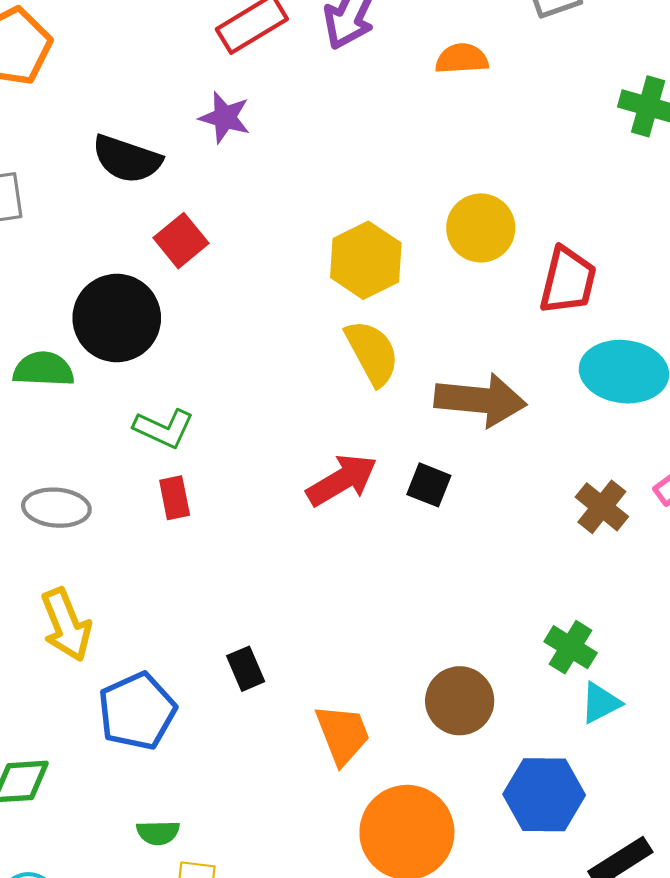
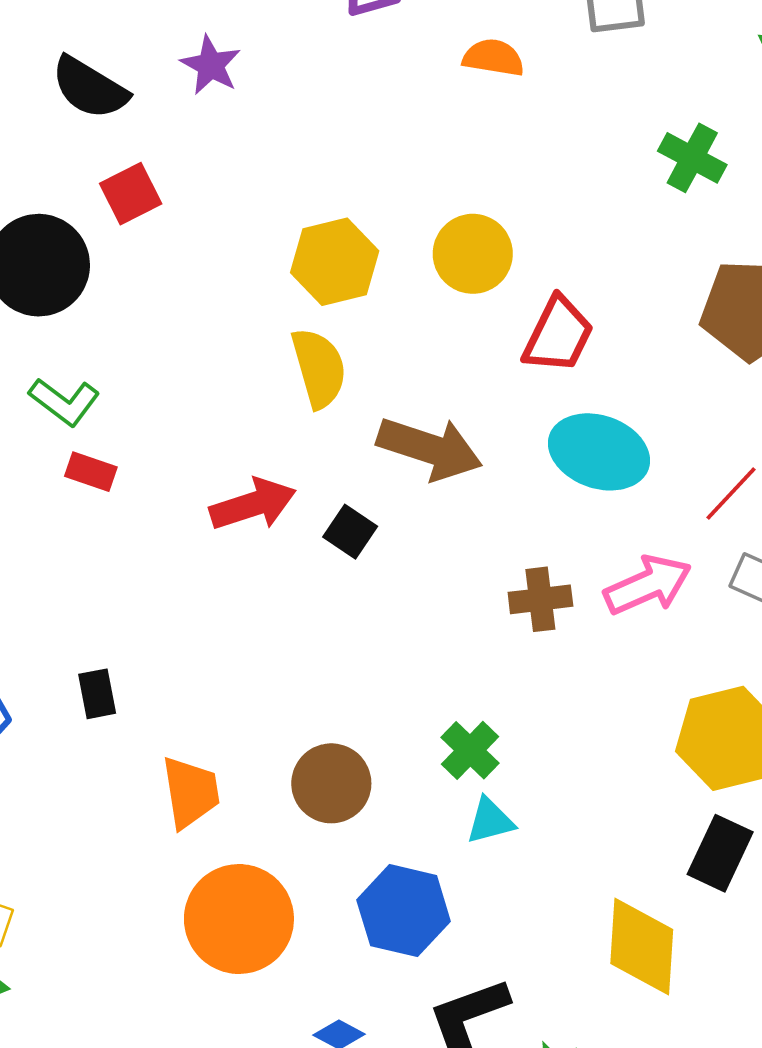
red rectangle: (175, 498) -> (91, 472), moved, turned -72
brown cross: (602, 507) -> (540, 599), turned 32

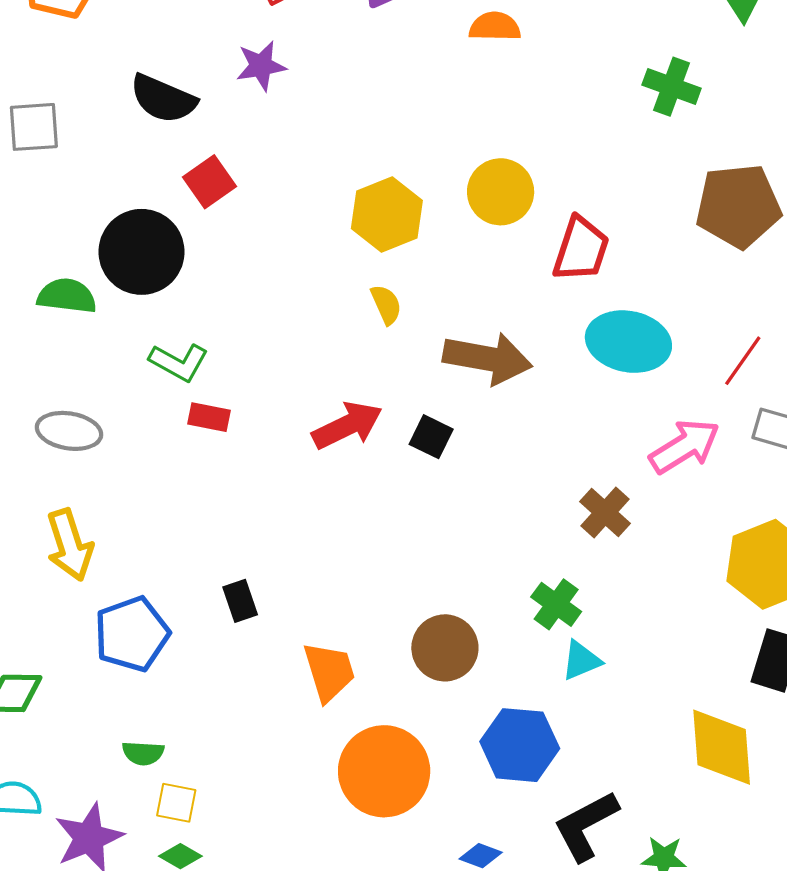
purple star: (211, 65) -> (261, 66), turned -30
yellow semicircle: (319, 368) -> (386, 305), size x0.6
brown cross: (540, 599) -> (605, 512), moved, turned -33

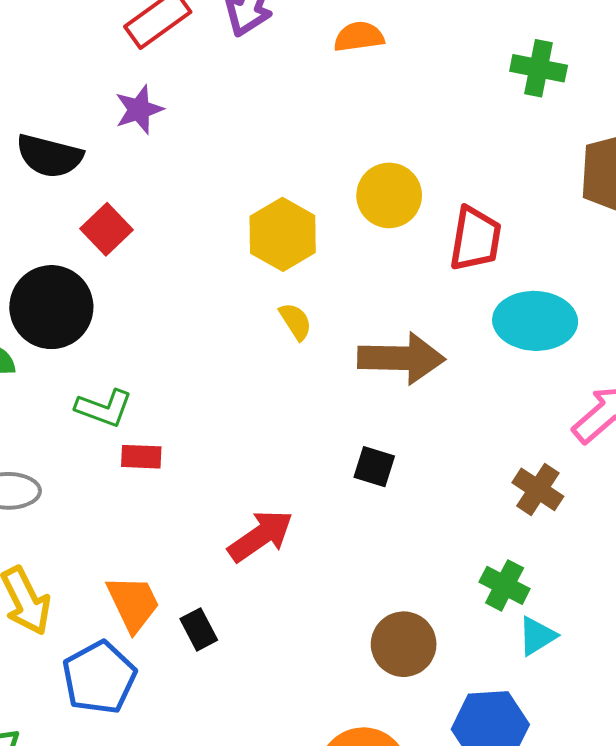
red arrow: (347, 425) -> (261, 536), moved
black square: (431, 437) -> (374, 467), moved
orange trapezoid: (329, 672) -> (133, 603), moved

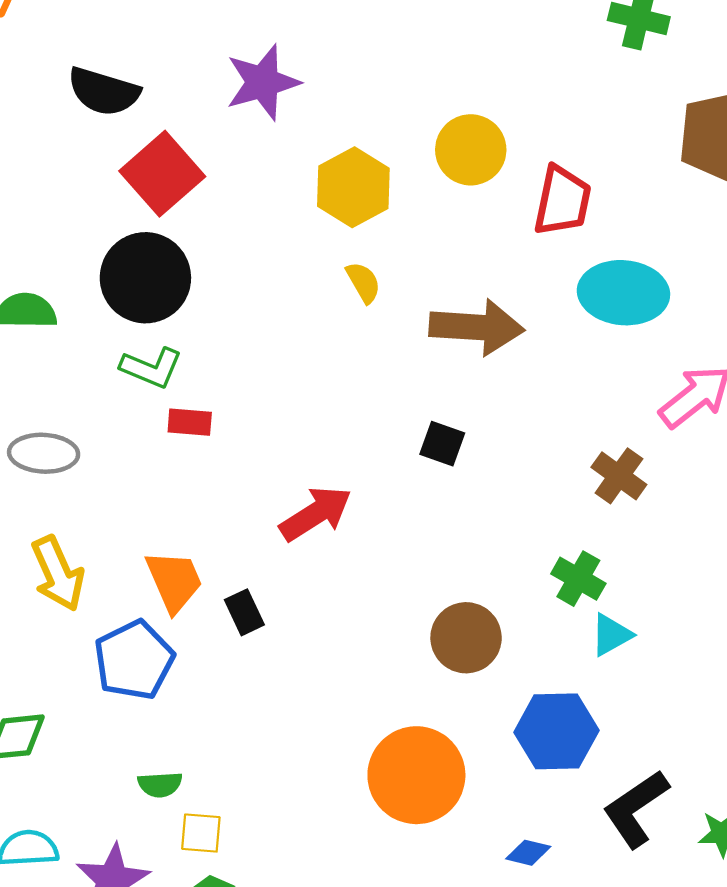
purple star: (139, 110) -> (263, 82), moved, size x1.4
red square: (107, 229) -> (162, 174), size x1.5
black circle: (51, 307) -> (145, 278), moved

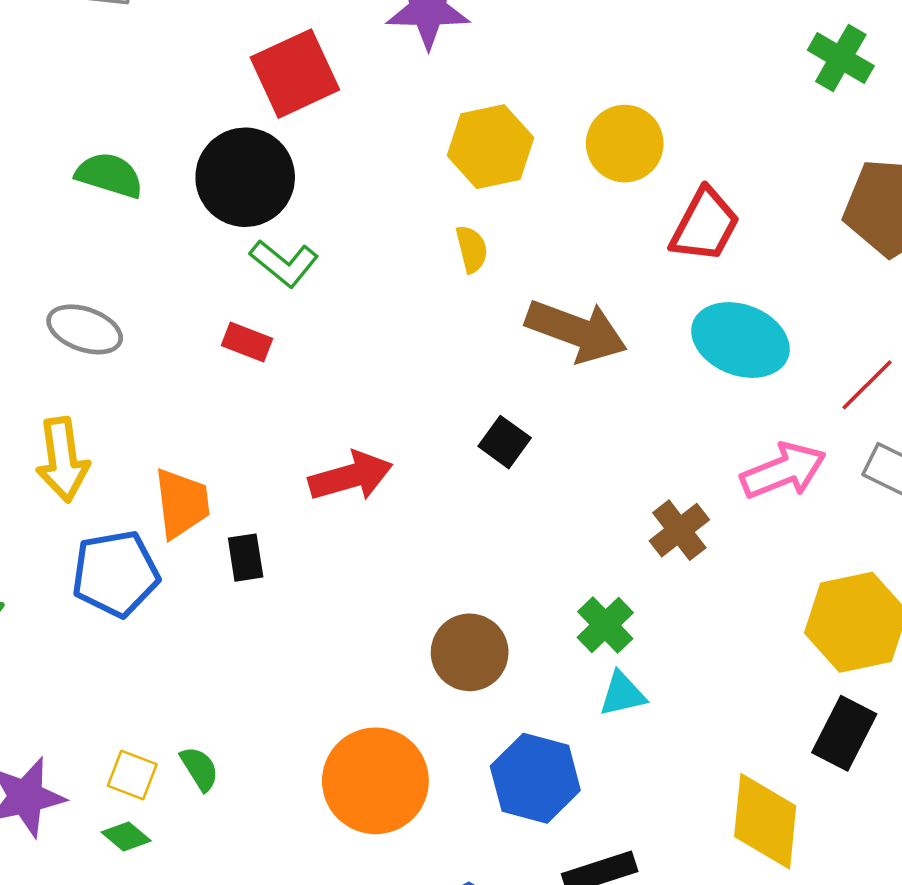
green L-shape: (151, 368) -> (284, 263), moved
green semicircle: (160, 784) -> (200, 769), moved, turned -135

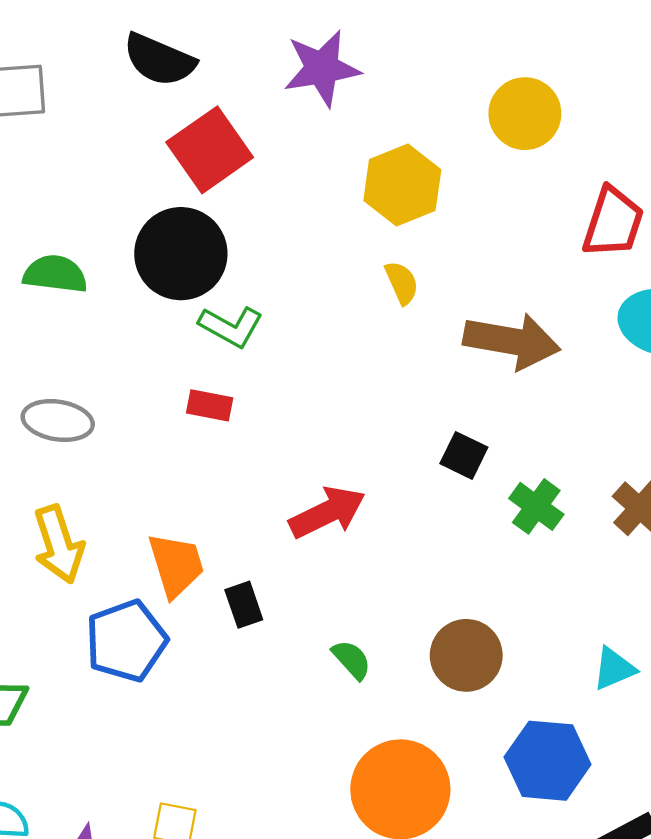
yellow circle: (625, 144) -> (525, 114), moved
green cross: (605, 625) -> (536, 506), moved
green semicircle: (200, 769) -> (352, 660), moved

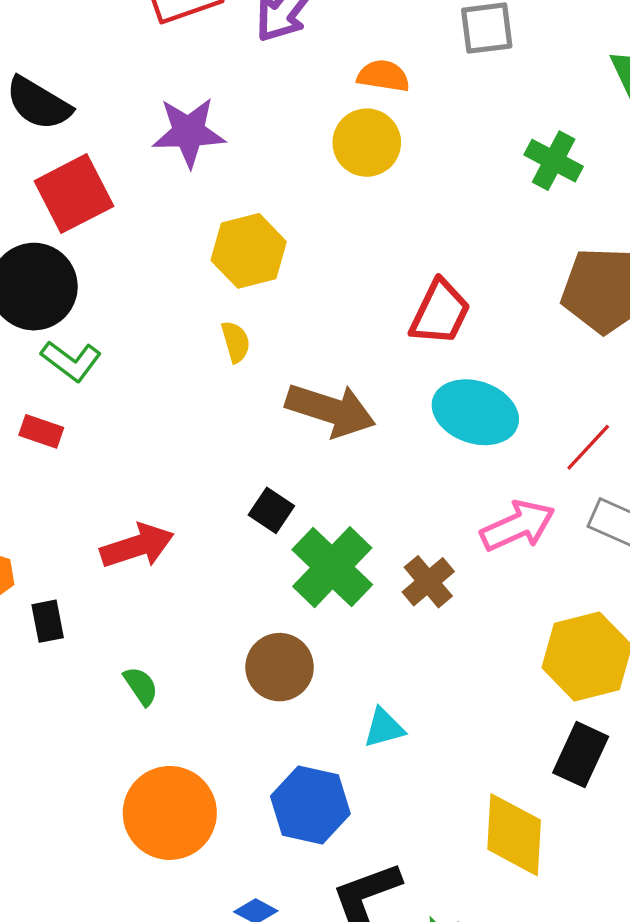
yellow circle: (525, 114) -> (367, 143), moved
green cross: (536, 506) -> (332, 567), size x1.6
brown circle: (466, 655) -> (280, 667), moved

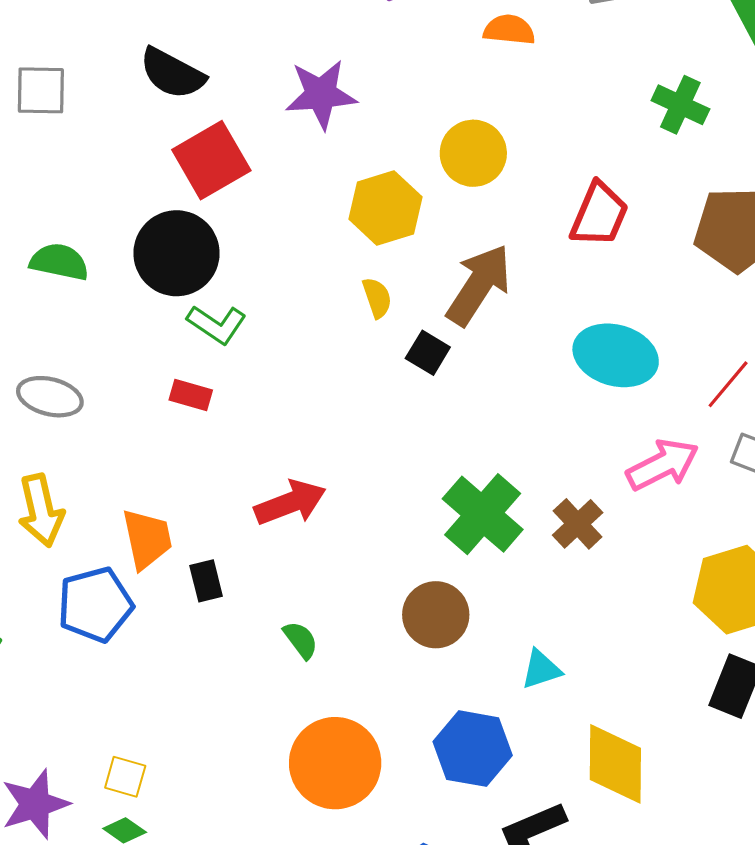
yellow circle: (367, 143) -> (473, 153), moved
red trapezoid: (440, 312) -> (599, 215), moved
brown arrow: (331, 410) -> (479, 285), moved, turned -72
black square: (271, 510) -> (428, 353), moved
yellow diamond: (514, 835) -> (615, 764), moved

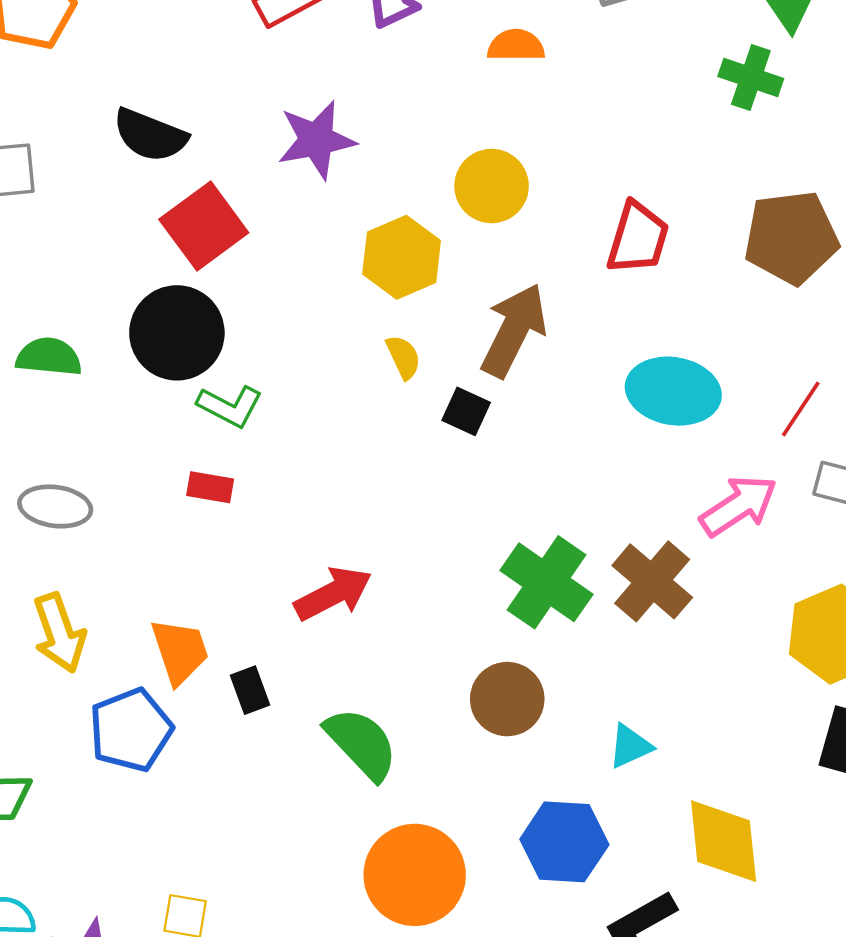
green cross: (680, 105) -> (751, 78), moved
brown cross: (578, 524) -> (652, 581), size x1.4
green semicircle: (301, 640) -> (361, 744), size x1.8

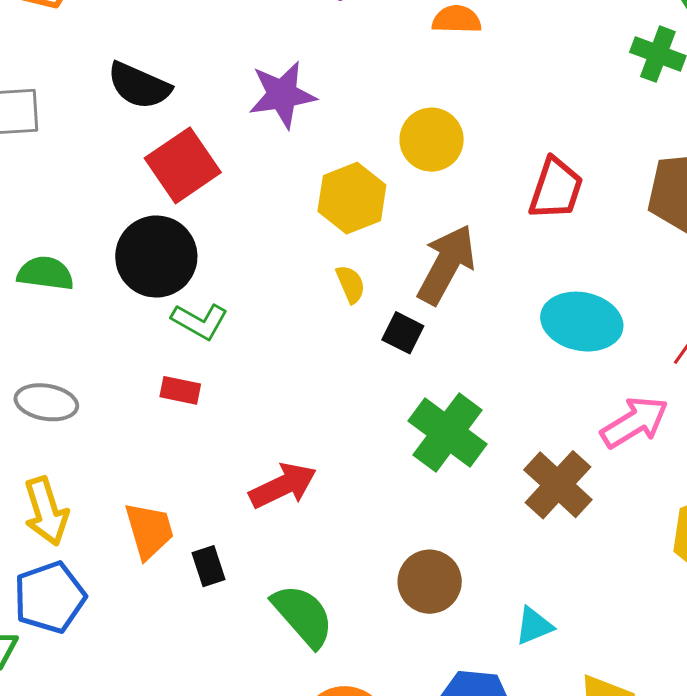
green cross: (547, 582) -> (448, 432), moved
blue pentagon: (131, 730) -> (50, 597), moved

